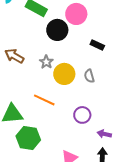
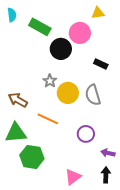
brown arrow: (14, 56) -> (18, 100), moved
gray semicircle: (89, 76) -> (93, 95), size x1.5

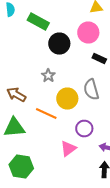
pink circle: (80, 33) -> (88, 32), moved
yellow circle: (68, 93) -> (67, 98), moved
green hexagon: (32, 157) -> (21, 166), moved
pink triangle: (73, 177) -> (68, 148), moved

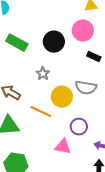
green rectangle: (38, 22) -> (17, 43), moved
gray semicircle: (91, 90) -> (86, 88), turned -65
pink triangle: (68, 148) -> (63, 147), turned 48

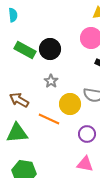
black circle: (54, 42) -> (50, 49), moved
pink triangle: (63, 147) -> (85, 164), moved

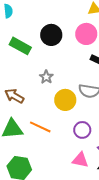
black circle: (50, 49) -> (51, 35), moved
orange line: (49, 119) -> (40, 127), moved

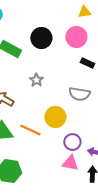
yellow circle: (65, 100) -> (55, 117), moved
purple circle: (82, 130) -> (72, 142), moved

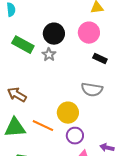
gray star: (36, 80) -> (49, 55), moved
purple circle: (72, 142) -> (75, 136), moved

